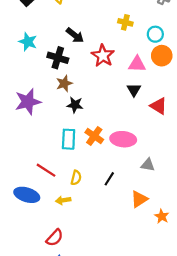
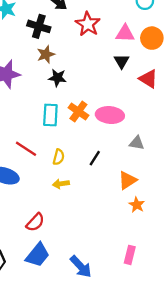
orange circle: (162, 56) -> (152, 38), moved
yellow arrow: (63, 200) -> (61, 184), moved
orange star: (162, 216) -> (137, 205), moved

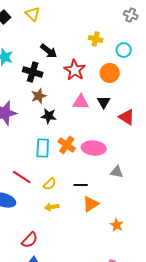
pink triangle: (125, 33) -> (81, 102), moved
orange circle: (152, 38) -> (110, 73), moved
yellow semicircle: (59, 157) -> (50, 184), turned 32
black line: (95, 158) -> (81, 185), turned 56
orange triangle: (127, 180) -> (91, 204), moved

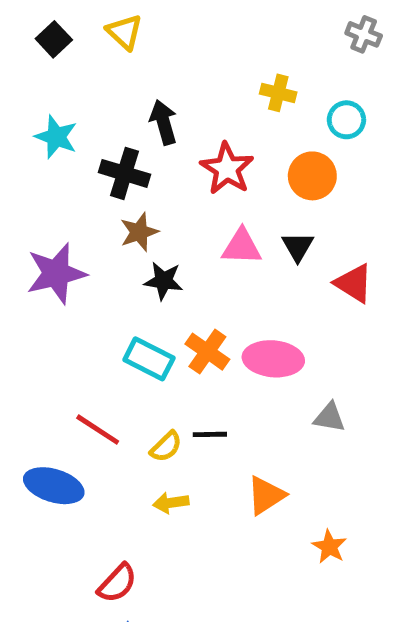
black arrow: (49, 51) -> (164, 122), turned -144
cyan rectangle: (43, 148) -> (149, 359), turned -66
black line: (81, 185) -> (210, 434), moved

